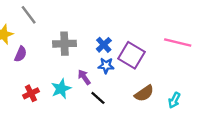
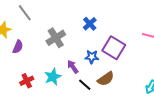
gray cross: (64, 44) -> (56, 38), turned -30
blue cross: (104, 45) -> (90, 24), moved
brown semicircle: (144, 93) -> (106, 79), moved

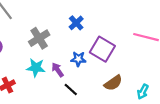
cyan star: (53, 77) -> (36, 68), moved, turned 30
brown semicircle: (106, 79) -> (113, 83), moved

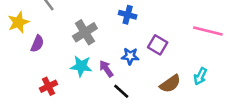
blue cross: (76, 23) -> (128, 15), turned -32
purple square: (102, 49) -> (158, 45), size x0.7
cyan arrow: (143, 92) -> (200, 76), moved

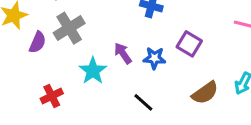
gray cross: (85, 32) -> (69, 28), moved
cyan star: (81, 66) -> (93, 71), turned 30
purple arrow: (106, 69) -> (123, 53), moved

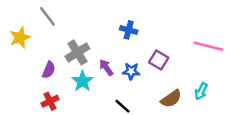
gray cross: (69, 28) -> (77, 52), moved
purple semicircle: (38, 42) -> (49, 70), moved

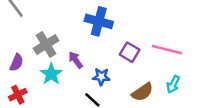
blue cross: (129, 30) -> (99, 21), size x1.5
pink line: (209, 46) -> (167, 50), moved
blue star: (131, 71) -> (101, 77), moved

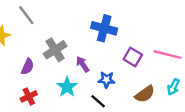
cyan star: (51, 74) -> (67, 87), moved

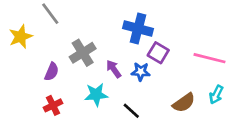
purple square: (133, 57) -> (158, 53), moved
blue star: (107, 80) -> (141, 72), moved
cyan star: (67, 87) -> (96, 95), turned 30

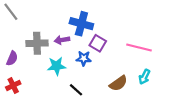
gray cross: (83, 53) -> (37, 43), turned 30
purple arrow: (114, 69) -> (62, 40), moved, turned -64
cyan star: (96, 95) -> (57, 66), moved

